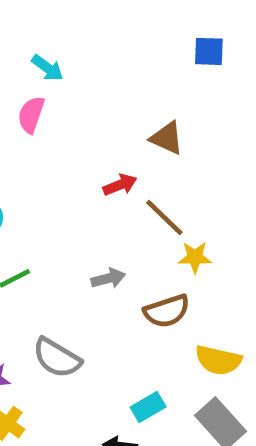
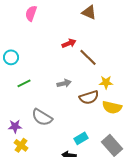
brown triangle: (167, 138) -> (89, 12), moved
yellow star: (195, 257) -> (106, 82), moved
yellow semicircle: (218, 360) -> (112, 107), moved

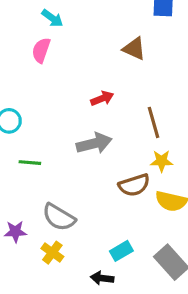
brown line: (88, 57) -> (153, 122), moved, turned 30
green line: (24, 83) -> (30, 163), turned 32
gray arrow: (64, 83) -> (94, 143), moved, size x1.5
yellow cross: (21, 145) -> (52, 253), moved

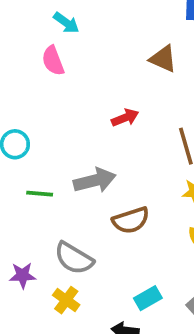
pink semicircle: (41, 50) -> (53, 61), turned -40
gray arrow: (94, 143) -> (95, 180), moved
brown semicircle: (134, 185) -> (131, 220), moved

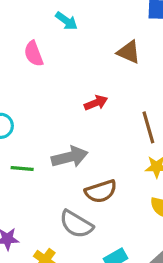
cyan arrow: (66, 23) -> (66, 21), moved
gray semicircle: (74, 258) -> (76, 224), moved

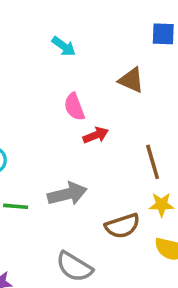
pink semicircle: (34, 54) -> (74, 107), moved
brown semicircle: (101, 191) -> (122, 226), moved

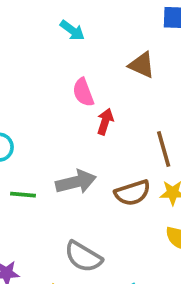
red arrow: (96, 135) -> (105, 122), turned -50
brown semicircle: (122, 226) -> (133, 193), moved

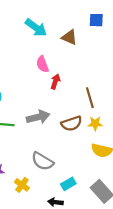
cyan arrow: (72, 30) -> (36, 28), size x1.5
brown triangle: (142, 65) -> (69, 37), moved

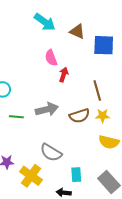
blue square: (96, 20) -> (104, 45), moved, size x1.5
cyan rectangle: (68, 184) -> (76, 175), turned -64
yellow cross: (22, 185) -> (31, 176), size x1.5

